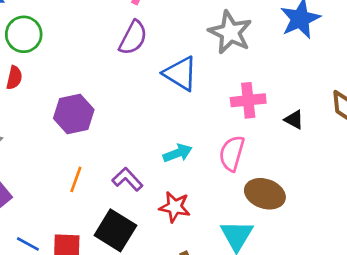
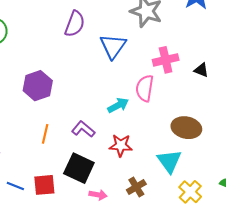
blue triangle: (180, 74) -> (113, 46), turned 40
pink semicircle: (232, 153) -> (145, 88), moved

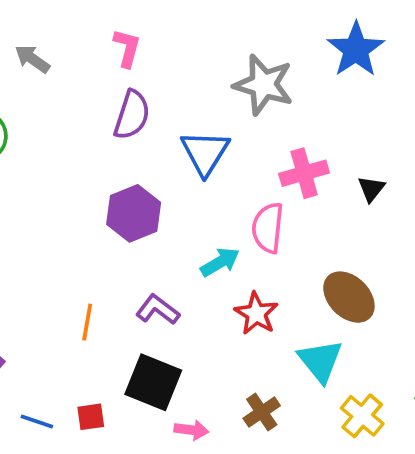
black triangle: (201, 70) -> (371, 189), turned 49
purple hexagon: (38, 86) -> (134, 213), moved
brown ellipse: (186, 128) -> (349, 297), turned 36
red star: (121, 145) -> (256, 314), moved, turned 30
red square: (44, 185) -> (91, 417), size x0.7

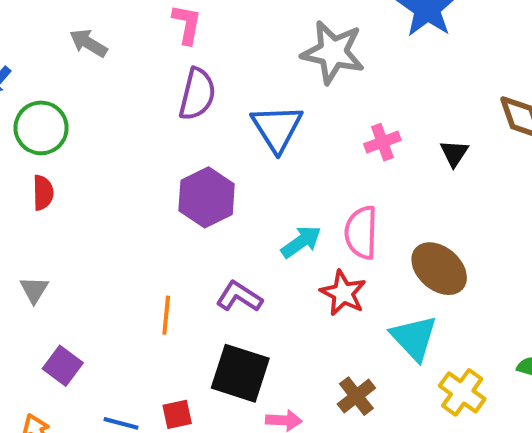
pink cross: (304, 173) -> (382, 142), size x0.7
pink semicircle: (268, 228) -> (361, 232), moved

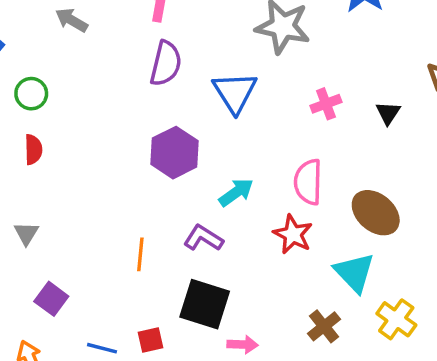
green circle: (41, 128) -> (31, 94), size x0.7
cyan arrow: (301, 242) -> (236, 192), moved
brown cross: (356, 396) -> (324, 326), moved

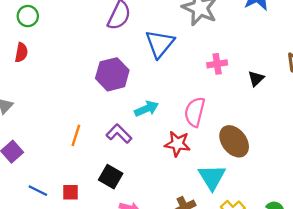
red star: (293, 234) -> (177, 144), turned -30
black square: (205, 304) -> (111, 177), size x0.7

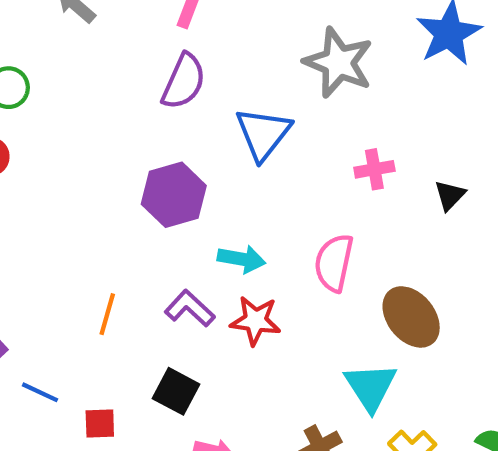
cyan arrow: (147, 109) -> (241, 259), turned 35
red star: (177, 144) -> (255, 321), moved
blue line: (38, 191) -> (40, 392), moved

